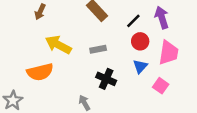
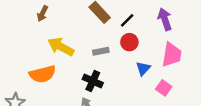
black line: (133, 21) -> (127, 20), moved
red circle: (140, 41) -> (129, 42), moved
black cross: (106, 79) -> (93, 81), moved

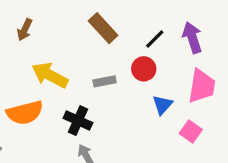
black line: (127, 20) -> (155, 39), moved
black cross: (93, 81) -> (78, 121), moved

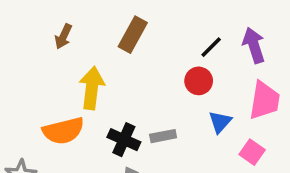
brown rectangle: (103, 28) -> (133, 35), moved, turned 72
yellow arrow: (50, 75) -> (92, 88), turned 69
gray rectangle: (105, 81) -> (163, 136), moved

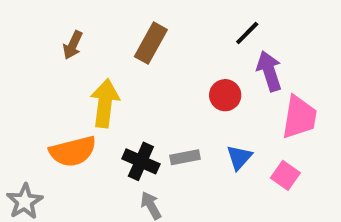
purple arrow: (254, 45) -> (269, 71), moved
black line: (211, 47) -> (247, 33), moved
blue triangle: (220, 122) -> (239, 157), moved

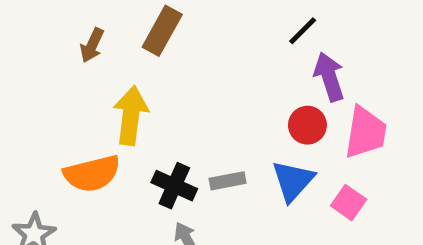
brown rectangle: (151, 43) -> (162, 31), moved
red circle: (225, 95) -> (307, 125), moved
blue triangle: (239, 157) -> (293, 181), size x1.4

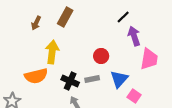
red circle: (307, 125) -> (101, 56), moved
pink square: (349, 203) -> (134, 96), moved

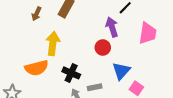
purple arrow: (134, 36) -> (112, 27), moved
pink trapezoid: (149, 59) -> (148, 33), moved
gray rectangle: (92, 79) -> (95, 87), moved

